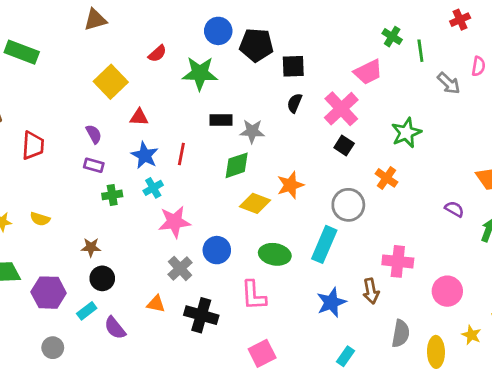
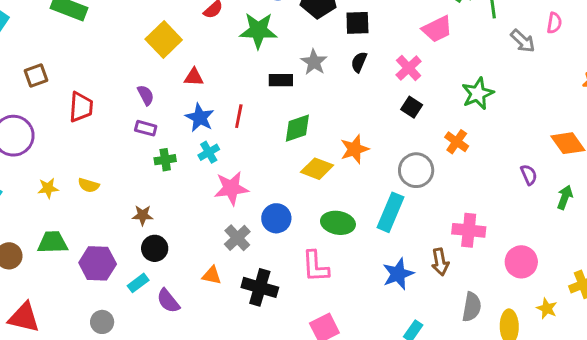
pink cross: (341, 109) -> (409, 68), size x0.7
gray star: (252, 131) -> (314, 62), moved, turned 30
purple semicircle: (454, 209) -> (529, 175), turned 36

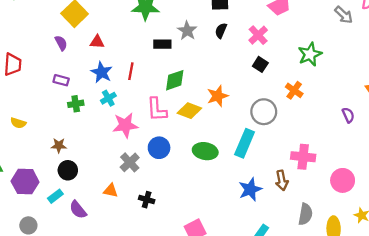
purple semicircle: (146, 95) -> (61, 43), moved
pink L-shape: (315, 266) -> (157, 109), moved
black cross: (260, 287) -> (147, 200), size x0.6

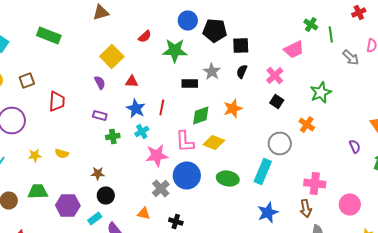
orange star: (218, 96) -> (233, 108), moved
blue circle: (159, 148) -> (187, 176), size x1.4
brown arrow: (282, 180) -> (306, 208), moved

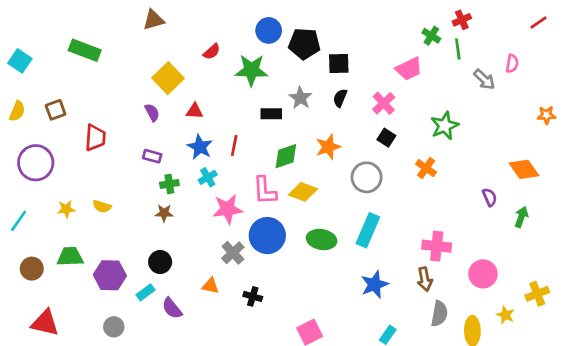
red cross: (359, 12) -> (462, 20), moved
gray circle: (280, 144) -> (367, 177), moved
brown star: (98, 174) -> (164, 213), moved

